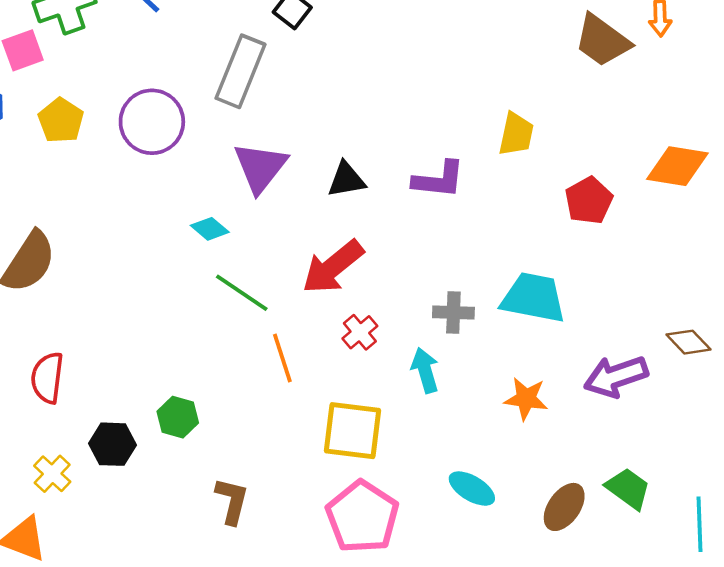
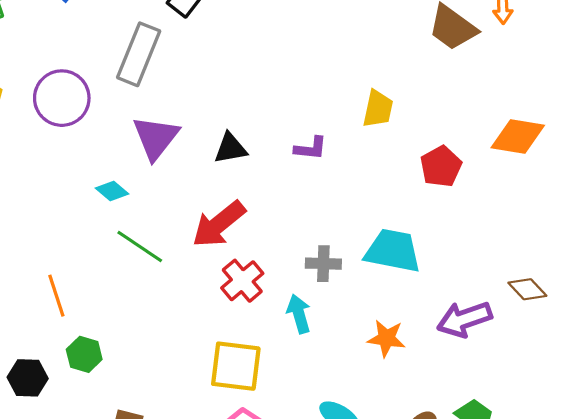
purple L-shape: (439, 180) -> (311, 148), size x0.7
red cross: (360, 332) -> (242, 281), size x1.4
orange line: (282, 358) -> (56, 296), moved

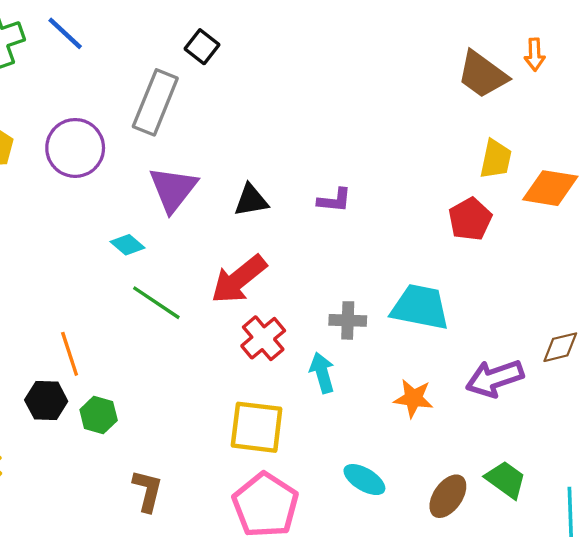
yellow trapezoid: (378, 109) -> (496, 159), moved
brown diamond: (527, 289) -> (560, 347), turned -60
black hexagon: (28, 378) -> (46, 401), moved

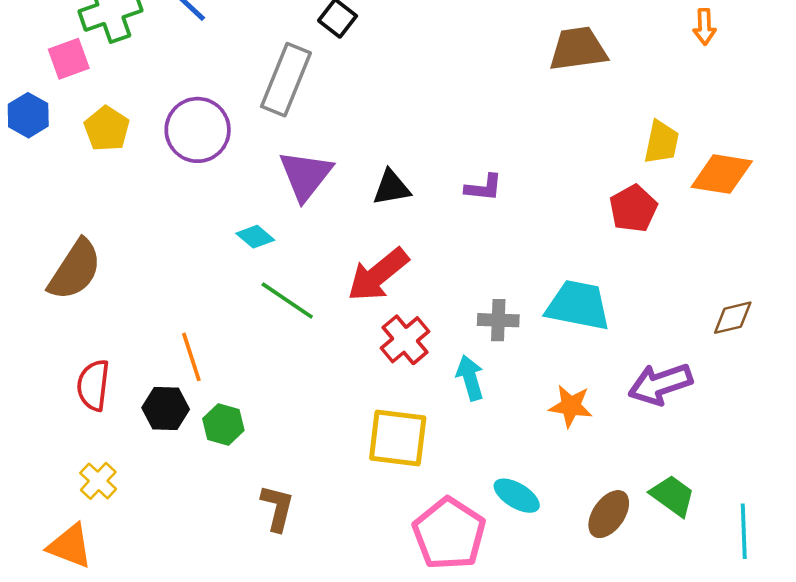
brown trapezoid: (482, 75) -> (578, 49), moved, turned 136
brown diamond: (560, 347) -> (733, 318), moved
pink pentagon: (265, 505) -> (449, 534), moved

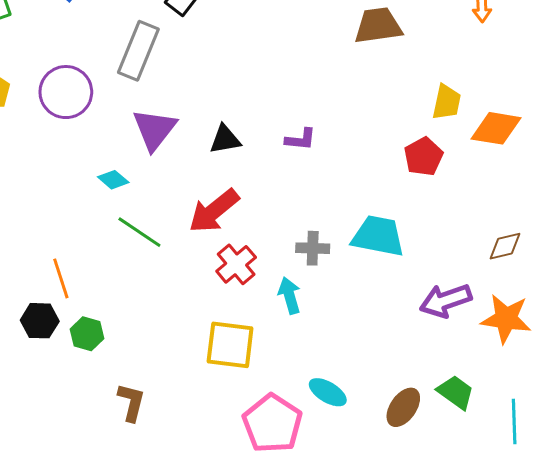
orange star: (571, 406) -> (506, 319), moved, size x1.4

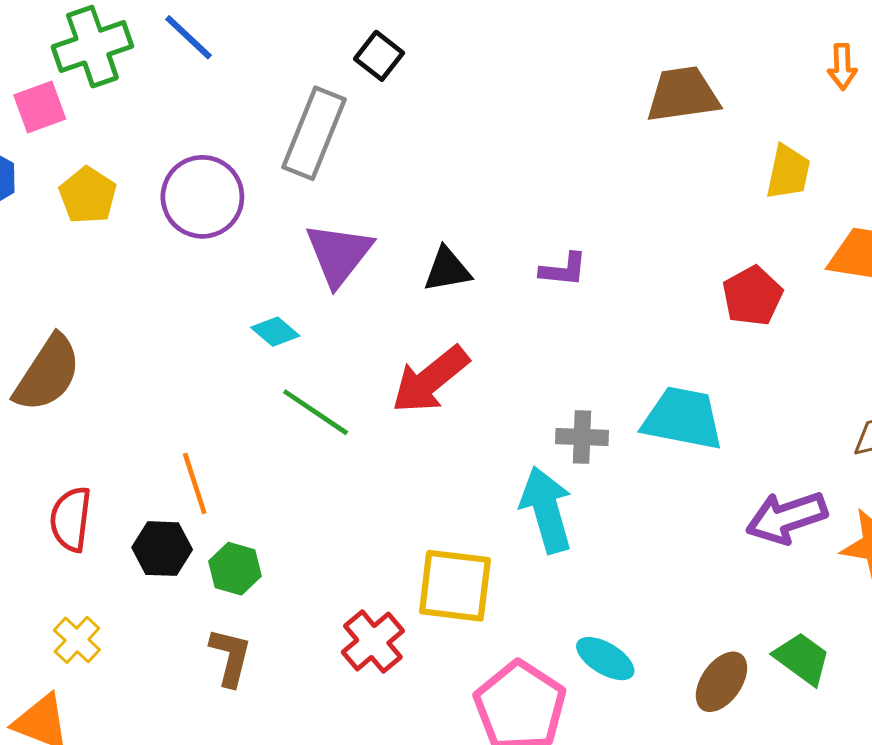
yellow trapezoid: (447, 102) -> (788, 172), moved
red cross: (236, 264) -> (373, 642), moved
cyan arrow: (289, 296) -> (546, 510), size x1.5
brown L-shape: (131, 402) -> (230, 657), moved

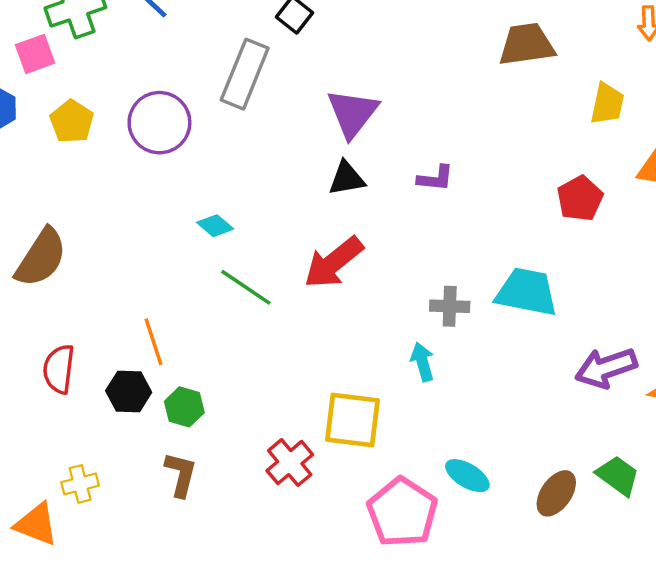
purple triangle: (339, 254) -> (353, 113), moved
cyan arrow: (546, 510) -> (422, 362), size x0.6
yellow cross: (77, 640) -> (80, 484), moved, turned 33

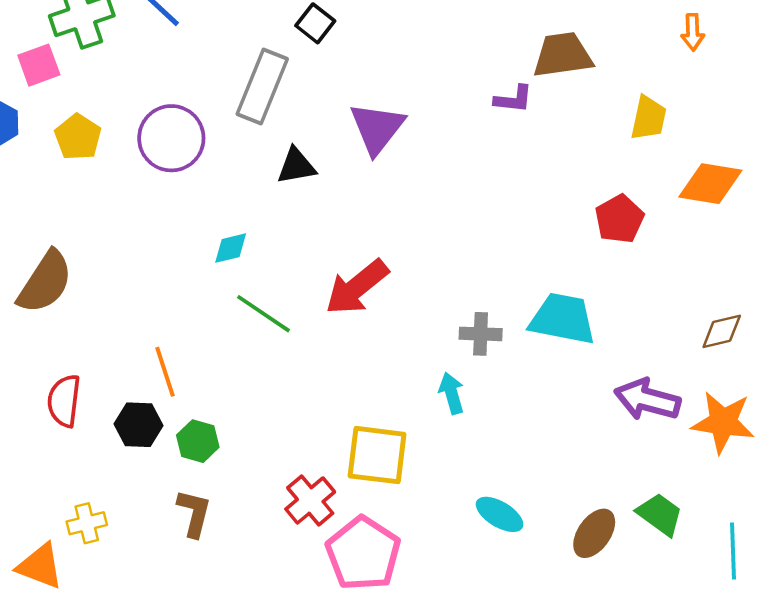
black triangle: (347, 178) -> (296, 166), moved
purple L-shape: (435, 178) -> (513, 99), moved
cyan diamond: (215, 226) -> (231, 248), turned -54
purple arrow: (606, 368) -> (647, 400), turned 34
pink pentagon: (402, 512) -> (363, 554), moved

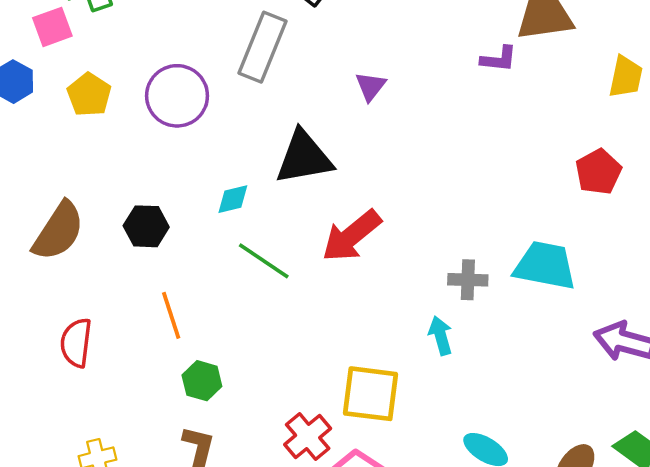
purple triangle: (377, 128) -> (370, 86), size x0.6
black triangle: (296, 166) -> (304, 158), moved, size x1.6
black hexagon: (139, 425) -> (146, 226), moved

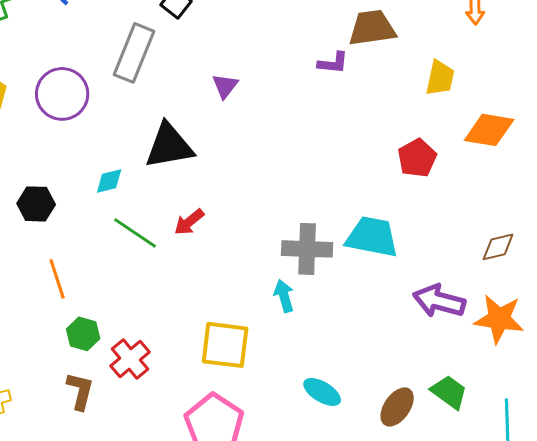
red arrow: (352, 236) -> (189, 222), moved, size x0.6
gray cross: (468, 280) -> (307, 249), size x1.5
red cross: (308, 436) -> (130, 359), moved

